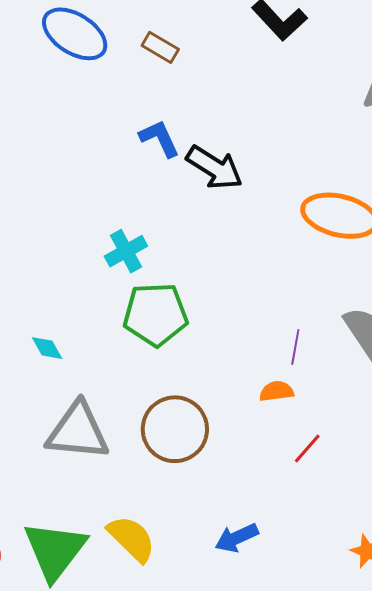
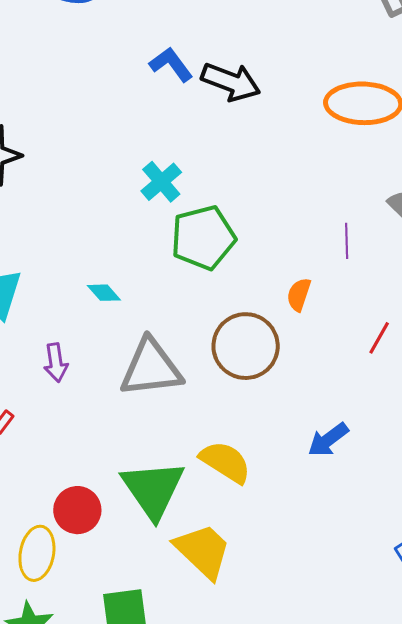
orange semicircle: (276, 391) -> (299, 295), moved, turned -52

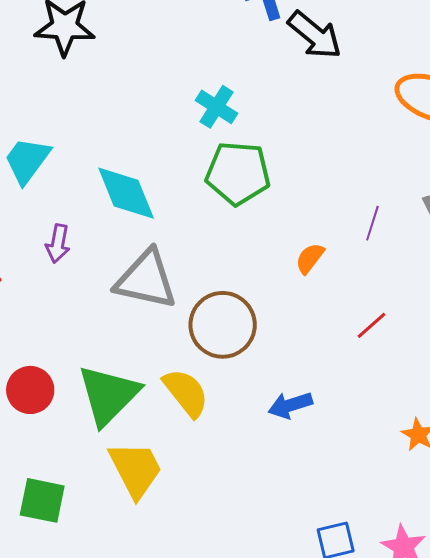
cyan cross: (161, 182) -> (217, 107), turned -36
cyan diamond: (104, 293) -> (126, 193), size x2.0
brown circle: (246, 346) -> (223, 325), moved

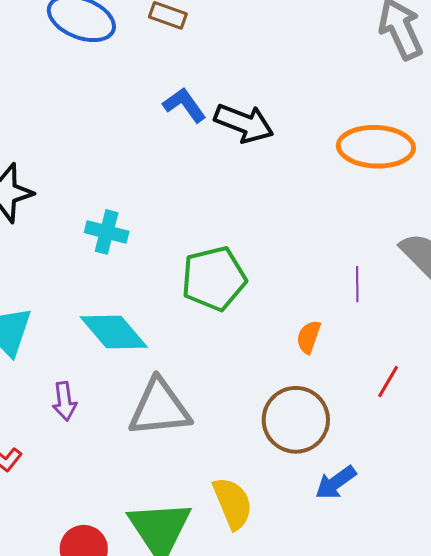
cyan cross: (217, 107) -> (107, 232), moved
brown circle: (223, 325) -> (296, 420), moved
yellow semicircle: (186, 393) -> (233, 503), turned 34

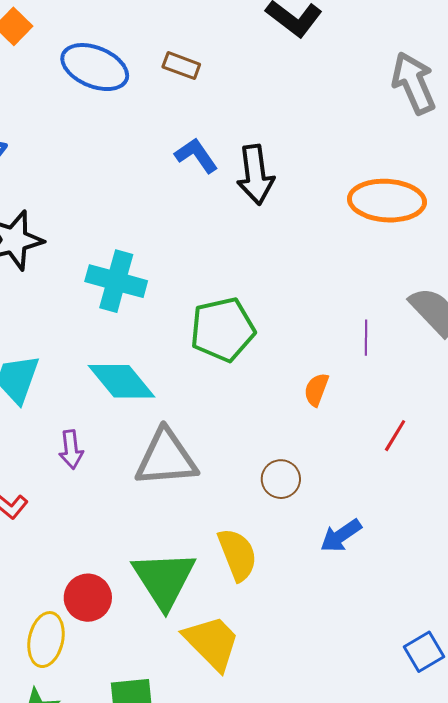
black arrow: (244, 123) -> (255, 175), turned 60
cyan cross: (107, 232) -> (116, 281), size x1.4
brown circle: (296, 420) -> (281, 479), moved, size x0.6

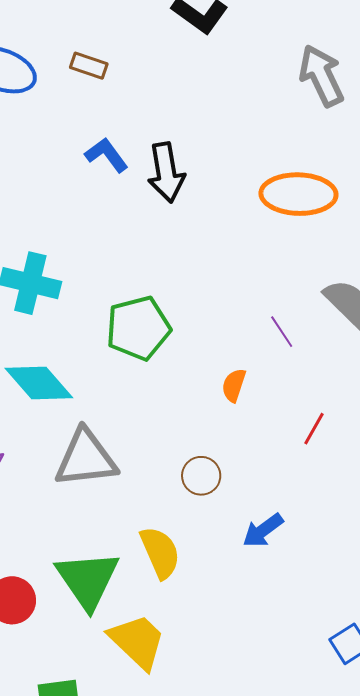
purple line: (366, 338) -> (282, 332), turned -32

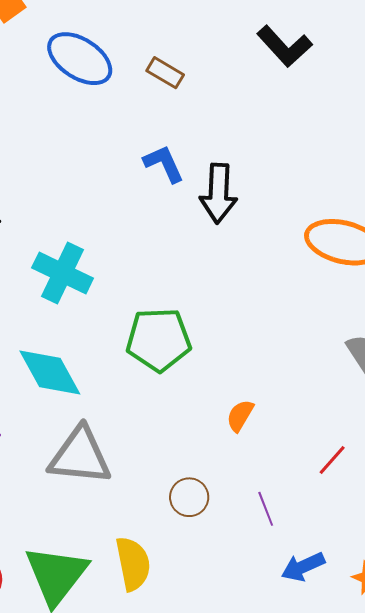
purple line: (282, 332) -> (266, 509), moved
red line: (314, 429) -> (332, 460), moved
blue arrow: (263, 530) -> (303, 567), moved

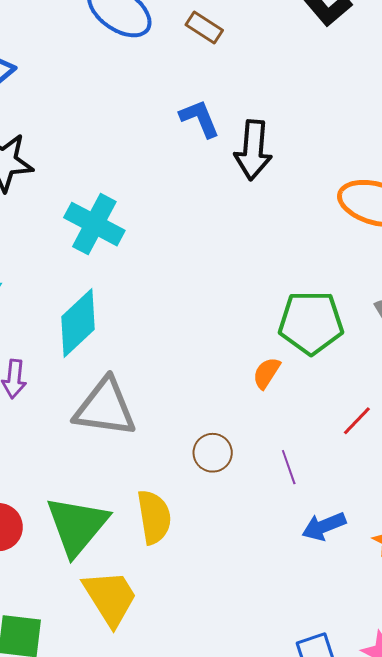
green pentagon: (159, 340) -> (311, 323), moved
cyan diamond: (50, 373) -> (78, 323), turned 74

